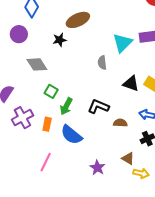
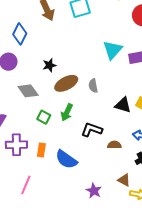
brown ellipse: (78, 20) -> (66, 83), moved
cyan triangle: (122, 43) -> (113, 50), moved
green arrow: (66, 106) -> (67, 112), moved
purple cross: (22, 118) -> (16, 145), turned 30
pink line: (46, 162) -> (26, 185), moved

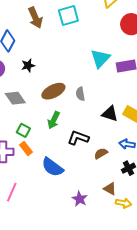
black star: (49, 65) -> (28, 65), moved
green square: (44, 117) -> (23, 130), moved
brown semicircle: (114, 145) -> (101, 153), turned -32
orange rectangle: (41, 150) -> (26, 148), moved, turned -48

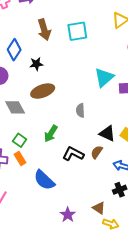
black star: (28, 65) -> (36, 64), moved
brown ellipse: (53, 91) -> (43, 91), moved
brown semicircle: (101, 153) -> (97, 152), moved, turned -32

